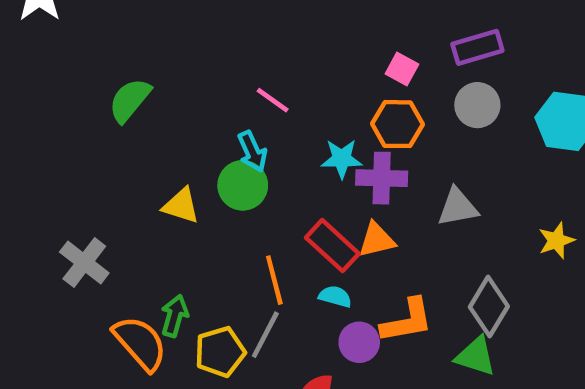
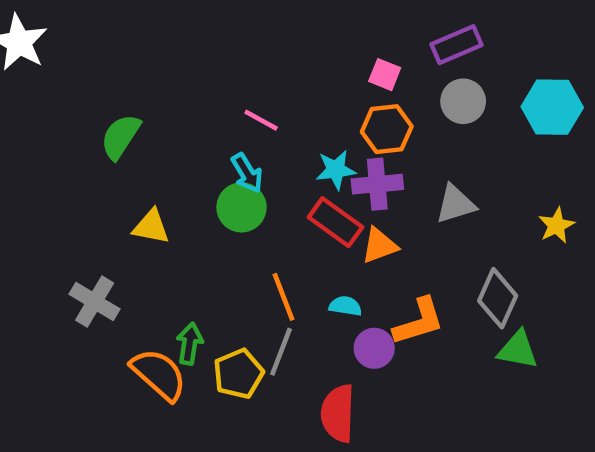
yellow triangle: (181, 206) -> (151, 227), moved
red rectangle: (332, 246) -> (335, 222), moved
green triangle: (476, 356) -> (518, 350), moved

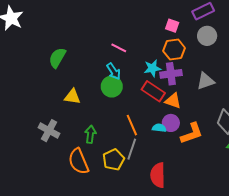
orange triangle: (380, 246) -> (173, 101), turned 42
green arrow: (190, 344) -> (90, 134), moved
purple circle: (374, 348) -> (171, 123), moved
orange semicircle: (159, 374) -> (79, 161), turned -152

